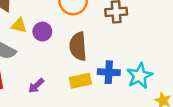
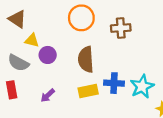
purple circle: (42, 32) -> (48, 55), moved

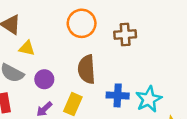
purple circle: (48, 55) -> (44, 79), moved
yellow rectangle: (88, 91) -> (73, 104), moved, turned -54

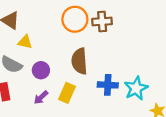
brown cross: (125, 35) -> (102, 22), moved

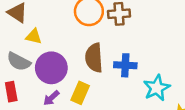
purple circle: (41, 70) -> (51, 68), size x1.6
blue cross: (108, 85) -> (125, 65), moved

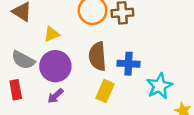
yellow triangle: (34, 36) -> (52, 34), moved, turned -35
yellow rectangle: (80, 93) -> (105, 91), moved

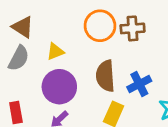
gray semicircle: (23, 60) -> (19, 58), moved, turned -90
blue cross: (128, 64) -> (139, 84), turned -30

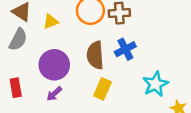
yellow triangle: (55, 51) -> (51, 21), moved
blue cross: (139, 84) -> (125, 49), moved

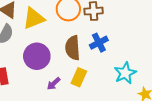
yellow triangle: (51, 21) -> (34, 18), size x1.6
purple arrow: (54, 94) -> (54, 84), moved

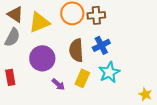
cyan star: (125, 73) -> (109, 72), moved
purple arrow: (54, 84) -> (58, 84), turned -96

